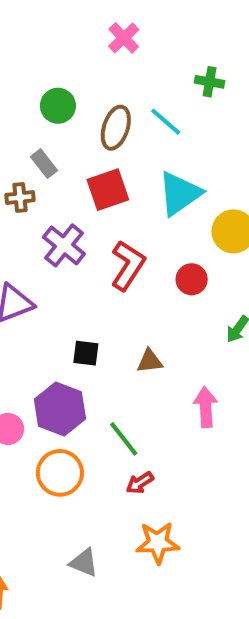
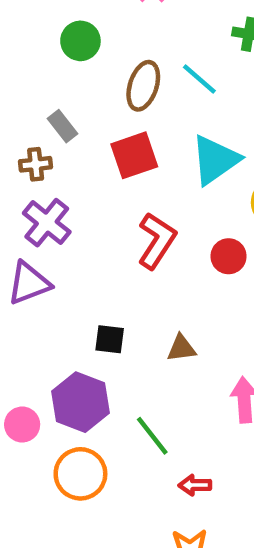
green circle: (58, 106) -> (80, 41), moved
purple cross: (64, 245) -> (47, 223), moved
red arrow: (140, 483) -> (195, 485), moved, turned 32

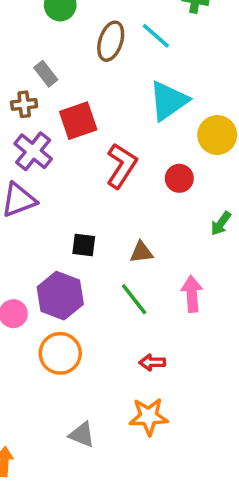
red square: (134, 155) -> (78, 121), moved
green line: (152, 436) -> (134, 299), moved

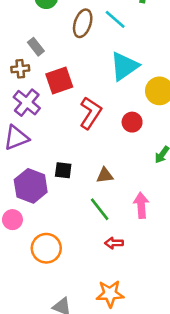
purple hexagon: (60, 296) -> (31, 186), moved
red arrow: (152, 362) -> (114, 243), moved

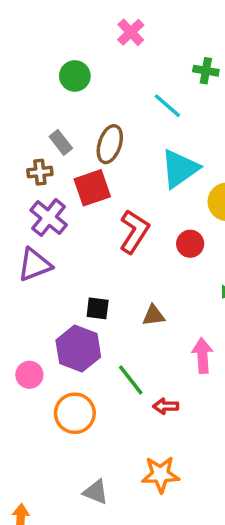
brown ellipse: (83, 23) -> (110, 144), moved
purple hexagon: (31, 186) -> (78, 349), moved
green line: (100, 209) -> (131, 380), moved

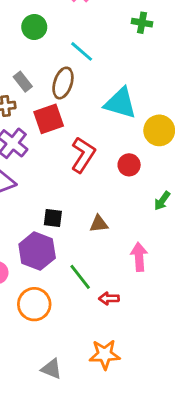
cyan line: (167, 106) -> (82, 51), moved
cyan triangle: (180, 169) -> (120, 103), turned 51

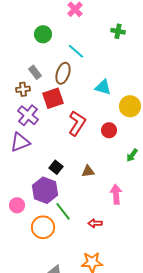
cyan triangle: (120, 103) -> (103, 87), size x0.7
black square: (53, 218) -> (56, 167), turned 32
green line: (80, 277) -> (63, 211), moved

